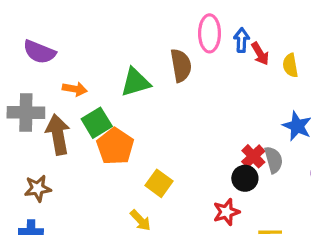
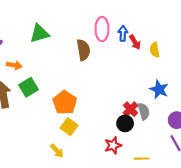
green triangle: (135, 82) -> (39, 33), moved
orange pentagon: (115, 146) -> (65, 103), moved

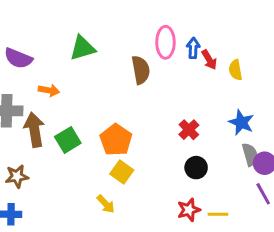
green square: (28, 87) -> (68, 140), moved
red cross: (131, 109) -> (189, 130), moved
gray semicircle: (144, 111) -> (250, 154), moved
red star: (113, 145) -> (189, 210), moved

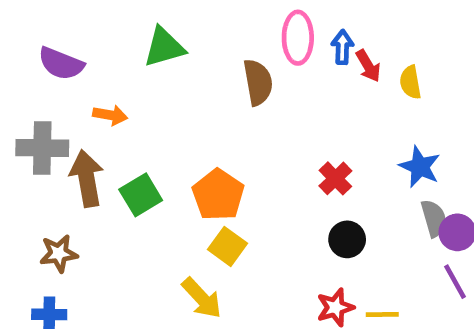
yellow arrow: (106, 204) -> (202, 298), size x1.4

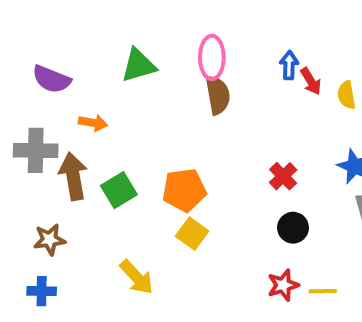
pink ellipse: (298, 38) -> (212, 57), moved
orange pentagon: (218, 195) -> (184, 190), turned 30
yellow arrow: (202, 298) -> (137, 277), moved

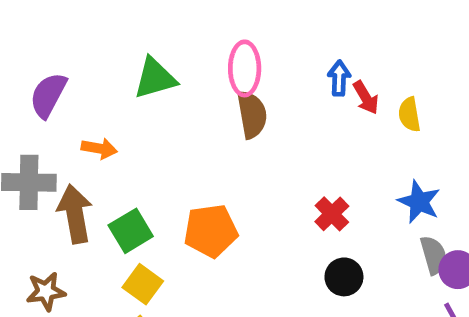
purple semicircle: (51, 79) -> (48, 95), turned 96
yellow square: (192, 234) -> (143, 284), moved

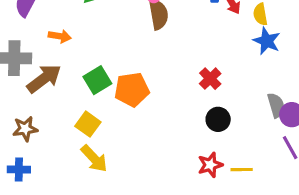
blue star: (419, 202) -> (267, 41), moved
brown arrow: (75, 214) -> (44, 79), turned 63
green square: (131, 231) -> (97, 80), moved

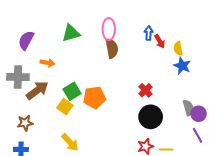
black circle: (218, 119) -> (151, 117), size x1.5
yellow square: (88, 124) -> (65, 107), moved

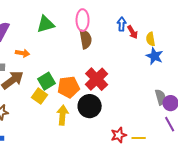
red cross: (145, 90) -> (97, 79), moved, size x1.6
black circle: (151, 117) -> (90, 106), moved
yellow arrow: (70, 142) -> (63, 115), moved, turned -132

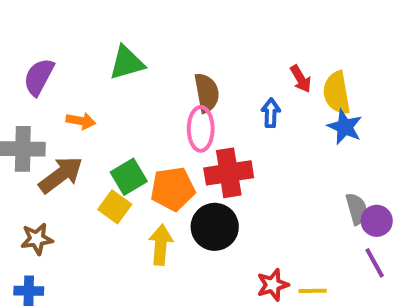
pink ellipse: (83, 20) -> (201, 129), moved
blue arrow: (122, 24) -> (271, 113), moved
yellow semicircle: (151, 39) -> (337, 93), size x1.5
red cross: (97, 79) -> (229, 173), turned 35

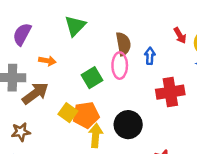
green triangle: (127, 63) -> (75, 26), turned -30
blue arrow: (271, 113) -> (150, 56), moved
red cross: (229, 173) -> (170, 92), moved
green square: (129, 177) -> (92, 78), moved
orange pentagon: (173, 189) -> (86, 115), moved

